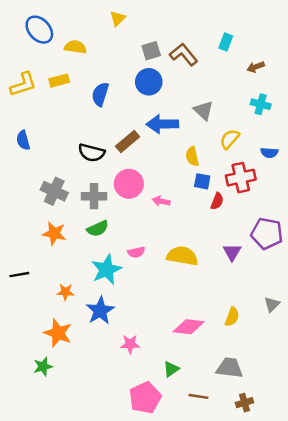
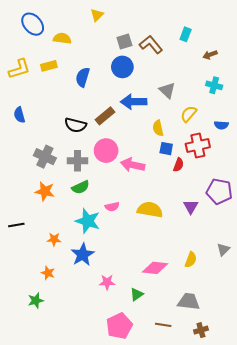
pink arrow: (161, 201) -> (133, 165), size x1.6
cyan star: (106, 270) -> (88, 221), turned -30
orange star: (58, 333) -> (48, 273), size x0.6
green triangle: (171, 369) -> (137, 294), moved

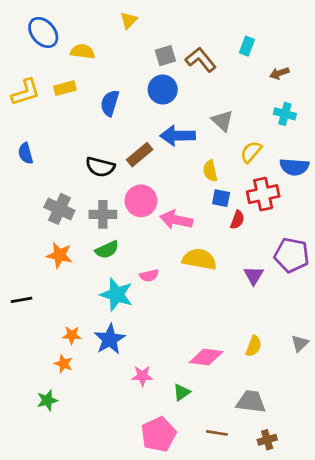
blue semicircle: (221, 125) -> (294, 167), size x1.5
yellow semicircle: (150, 210) -> (199, 259), moved
orange star: (54, 239) -> (72, 335), moved
gray triangle: (223, 249) -> (300, 343), moved

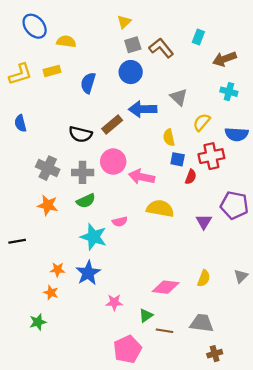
yellow triangle: (129, 20) -> (124, 22), moved
brown arrow: (279, 73) -> (225, 59), size x1.5
brown line: (217, 433) -> (164, 331), moved

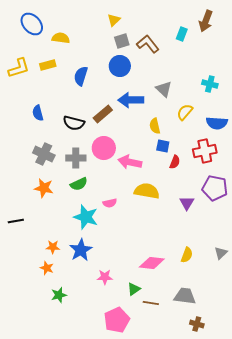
brown arrow: (225, 59) -> (206, 21), moved, turned -50
blue semicircle: (20, 123) -> (38, 113), moved
red cross: (211, 156) -> (205, 151), moved
green star: (38, 322) -> (59, 295), moved
brown cross: (215, 354) -> (197, 324), turned 32

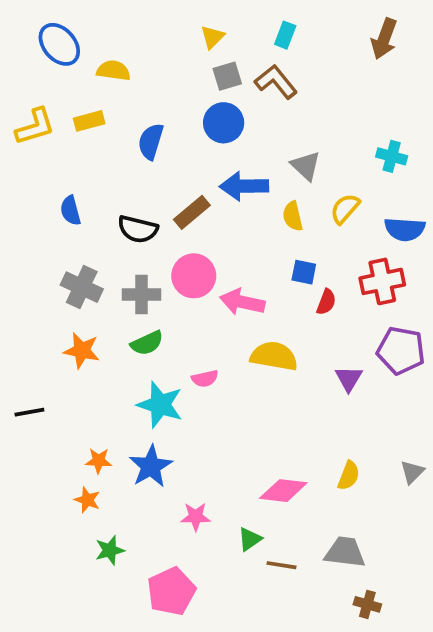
cyan rectangle: (182, 34) -> (285, 35), moved
yellow semicircle: (155, 126) -> (293, 216), moved
pink pentagon: (117, 320) -> (171, 591), moved

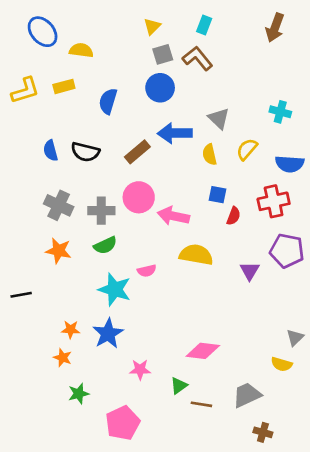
black semicircle: (138, 229) -> (85, 152), moved
yellow semicircle: (349, 476) -> (282, 364), moved, turned 85
gray trapezoid: (345, 552) -> (247, 395), turned -32

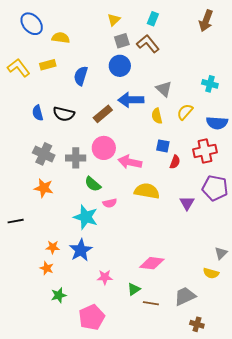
yellow L-shape: (25, 90) -> (19, 68), turned -110
green semicircle: (105, 245) -> (93, 184), moved, turned 66

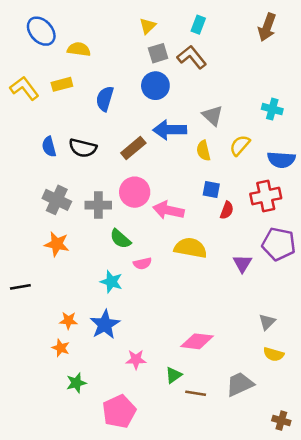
cyan star: (86, 217) -> (111, 282), size x0.7
gray triangle: (221, 253) -> (267, 322), moved
brown cross: (197, 324) -> (281, 421), moved

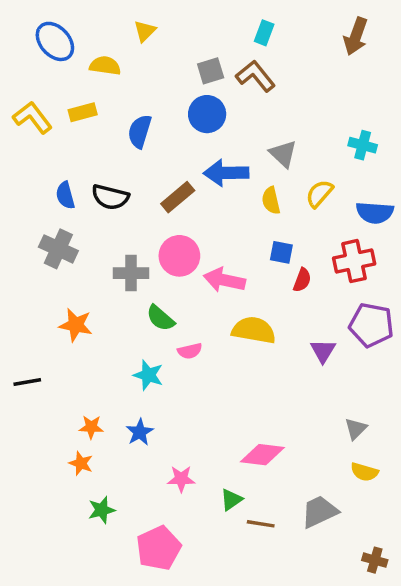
yellow triangle: (148, 26) -> (145, 31), moved
gray cross: (57, 200) -> (58, 249), moved
blue star: (105, 324) -> (140, 432), size x0.7

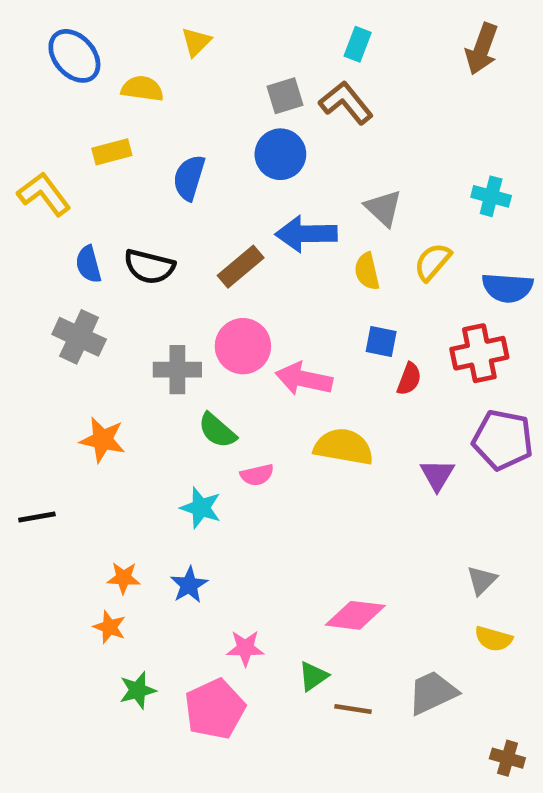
yellow L-shape: (32, 118) -> (44, 194), moved
pink pentagon: (159, 548) -> (215, 709), moved

